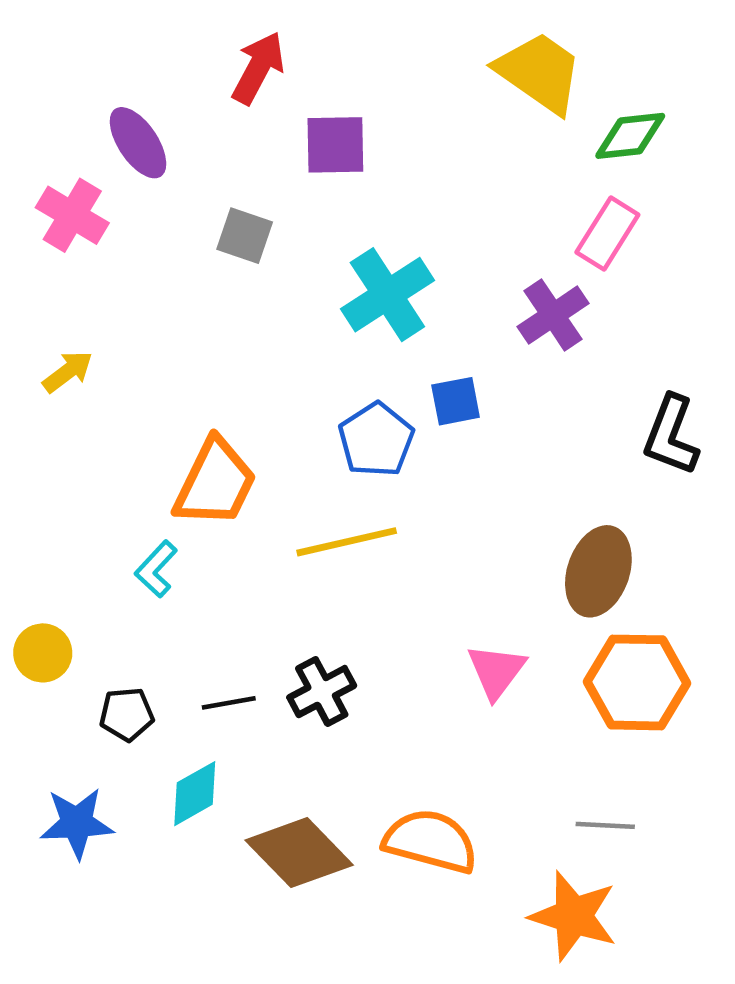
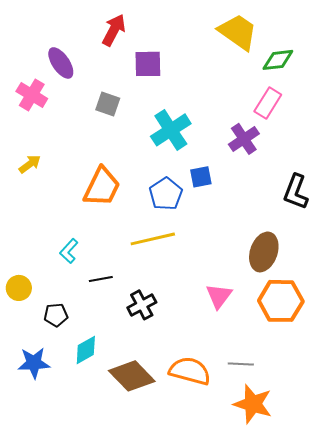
orange trapezoid: (215, 483) -> (102, 187), moved
black line: (229, 703) -> (101, 279), moved
gray line: (605, 825) -> (241, 364), moved

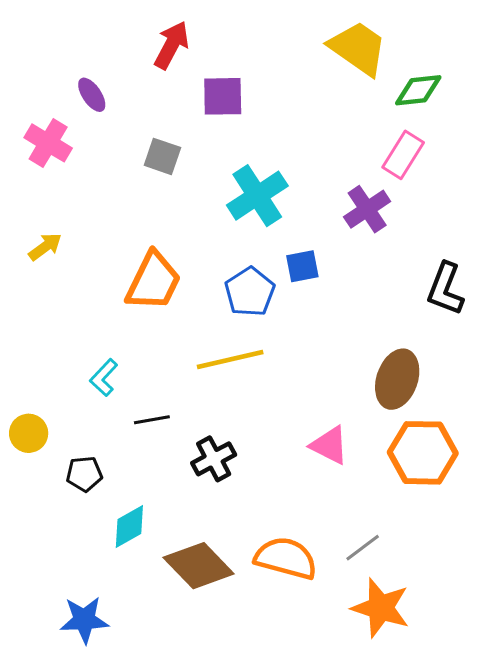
purple ellipse: (61, 63) -> (92, 95), size x0.7
pink triangle: (219, 296) -> (329, 445), turned -40
blue star: (34, 363) -> (84, 620), moved
gray line: (241, 364) -> (363, 548), turned -40

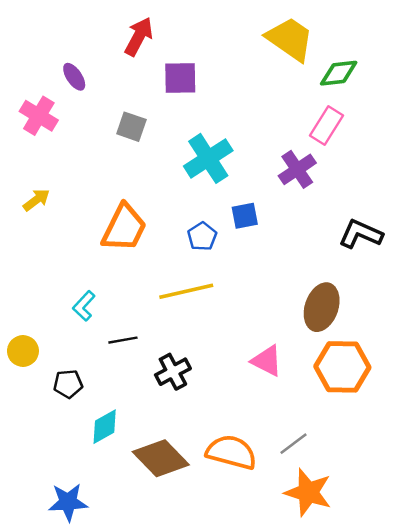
black L-shape: (445, 289) -> (361, 234), turned 93
blue pentagon: (250, 292) -> (202, 236), size x0.7

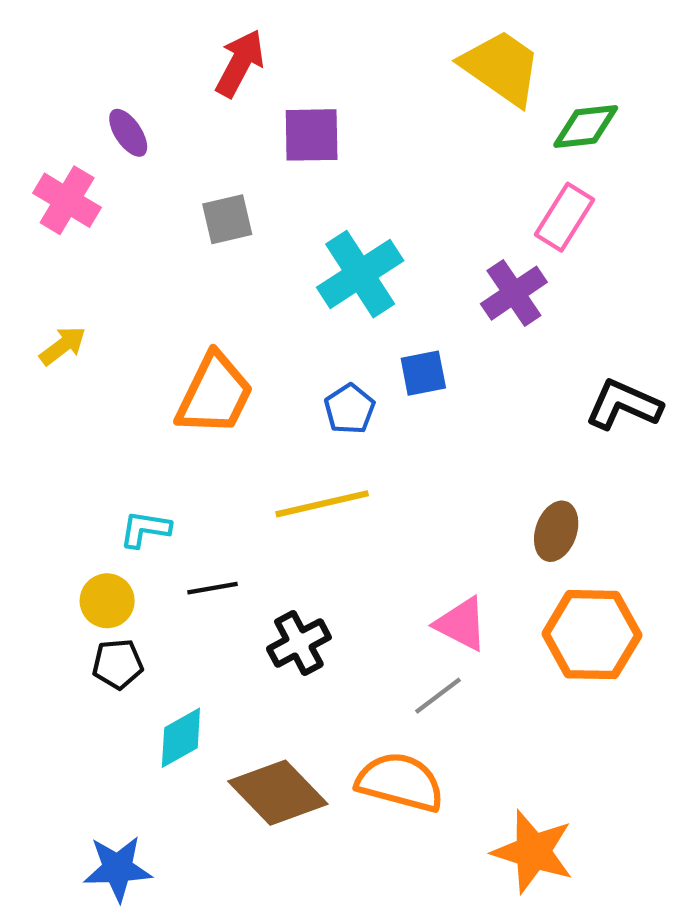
gray square: (131, 127) -> (227, 219), turned -32
cyan L-shape: (84, 306) -> (145, 529), turned 56
brown ellipse: (322, 307) -> (556, 531), size x0.7
yellow circle: (23, 351) -> (107, 601), moved
gray line: (294, 444) -> (438, 696), moved

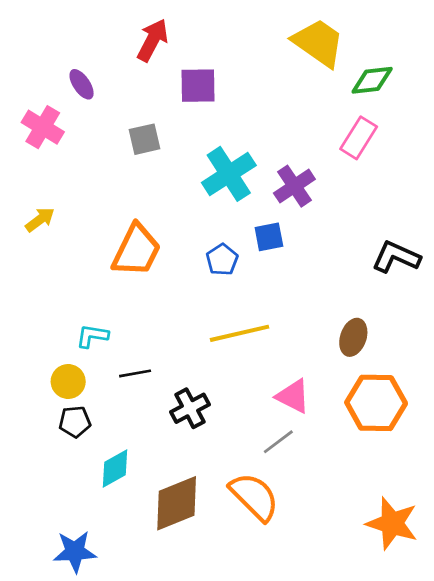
purple cross: (514, 293) -> (294, 186), moved
yellow line: (322, 504) -> (240, 333), moved
orange semicircle: (400, 782) -> (254, 497), turned 30
brown diamond: (278, 793) -> (177, 503), turned -68
orange star: (533, 852) -> (392, 523), moved

